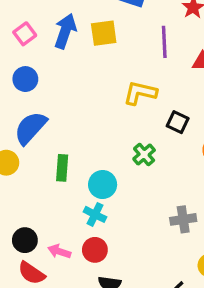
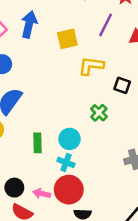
yellow square: (104, 33) -> (67, 39), moved
purple line: (164, 42) -> (106, 25), turned 35
green rectangle: (62, 168) -> (37, 143), moved
red circle: (95, 250) -> (69, 190), size x1.5

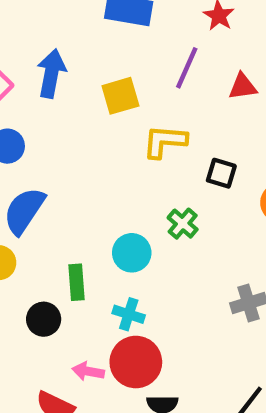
cyan circle: (70, 139) -> (132, 253), moved
black circle: (14, 188) -> (44, 319), moved

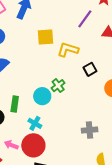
yellow square: (120, 96) -> (46, 37), moved
black square: (221, 173) -> (90, 69), turned 32
green cross: (183, 224) -> (58, 86), moved

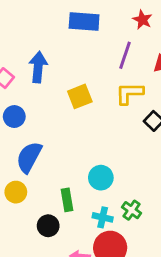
yellow L-shape: (68, 50) -> (129, 93), moved
green cross: (58, 86) -> (132, 210), moved

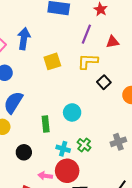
cyan circle: (101, 178) -> (72, 112), moved
green rectangle: (67, 200) -> (46, 124), moved

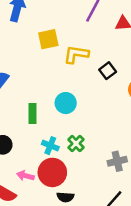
yellow L-shape: (88, 61) -> (76, 54), moved
gray cross: (118, 142) -> (117, 161), moved

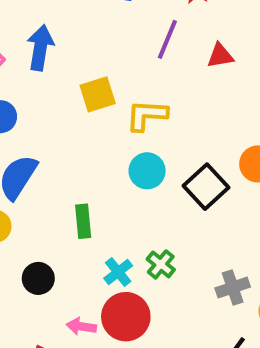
black square: (108, 71) -> (206, 187), moved, size x1.5
cyan circle: (66, 103) -> (147, 171), moved
cyan cross: (50, 146) -> (118, 272), turned 35

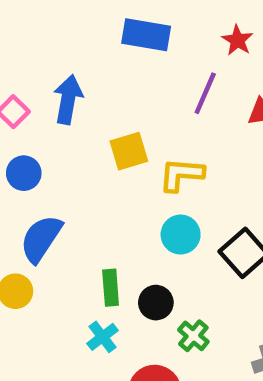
cyan cross: (118, 272) -> (103, 337), moved
black circle: (38, 278) -> (156, 303), moved

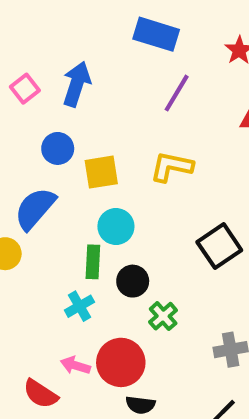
purple line: (205, 93) -> (177, 93), moved
yellow square: (129, 151) -> (101, 172), moved
blue circle: (24, 173) -> (58, 148), moved
cyan circle: (181, 235) -> (116, 227), moved

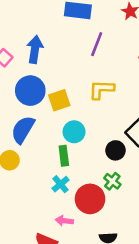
blue circle: (58, 148) -> (30, 91), size x1.5
black circle: (133, 281) -> (116, 150), moved
red circle: (121, 362) -> (90, 199), moved

